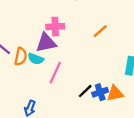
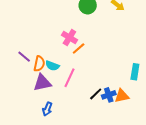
pink cross: (55, 27) -> (69, 37), turned 35
orange line: (100, 31) -> (79, 49), moved
purple triangle: (46, 43) -> (42, 83), moved

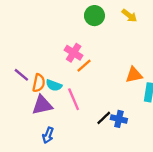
pink line: (69, 78) -> (74, 99), turned -48
blue cross: (109, 95) -> (119, 119), turned 32
orange triangle: (122, 96) -> (134, 75), moved

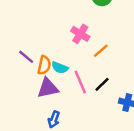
orange line: (84, 66) -> (101, 51), moved
black line: (104, 118) -> (102, 84), moved

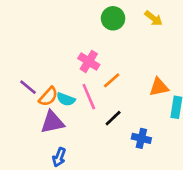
orange semicircle: (44, 65) -> (48, 97), turned 30
pink line: (80, 82) -> (89, 97), moved

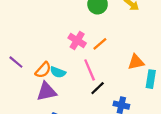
orange line: (112, 80) -> (100, 44), moved
purple line: (28, 87) -> (16, 62), moved
pink line: (89, 97) -> (90, 70), moved

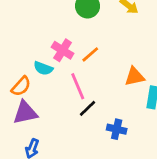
cyan semicircle: (58, 72) -> (43, 68), moved

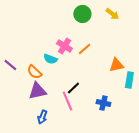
orange semicircle: (21, 86) -> (34, 72), turned 91
pink line: (78, 86) -> (67, 101), moved
black line: (87, 108) -> (73, 88), moved

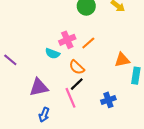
pink cross: (64, 46) -> (67, 40), turned 35
orange semicircle: (34, 72) -> (77, 67), moved
blue cross: (103, 103) -> (108, 100), turned -32

